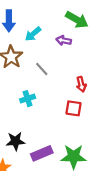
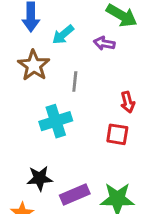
gray line: (42, 69) -> (75, 82), turned 48
cyan cross: (28, 99) -> (56, 121), size x1.5

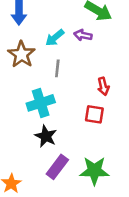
cyan arrow: (63, 35) -> (55, 38), moved
black star: (40, 178) -> (46, 136), moved, turned 30
purple rectangle: (75, 194) -> (57, 167), turned -30

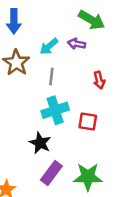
red arrow: (103, 86) -> (99, 80), moved
cyan cross: (41, 103) -> (55, 110), moved

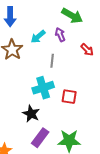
purple arrow: (76, 44) -> (60, 35), turned 56
gray line: (51, 76) -> (52, 61), moved
red arrow: (99, 80) -> (87, 50), moved, turned -32

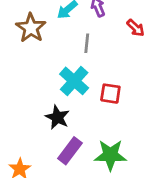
cyan cross: (43, 88) -> (74, 81), turned -30

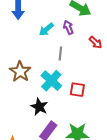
brown star: (31, 28) -> (20, 72), moved

